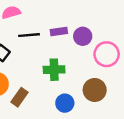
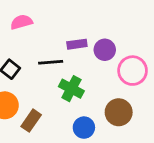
black line: (29, 35) -> (51, 62), moved
green cross: (54, 70) -> (71, 89), turned 30

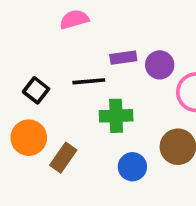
pink semicircle: (21, 22) -> (74, 19), moved
green cross: (71, 89) -> (116, 116), turned -30

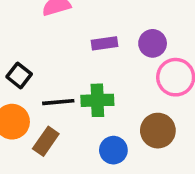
purple circle: (160, 65) -> (153, 43), moved
black line: (89, 81) -> (58, 102), moved

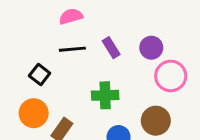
purple rectangle: (105, 43) -> (111, 48), turned 66
black line: (58, 102) -> (72, 49), moved

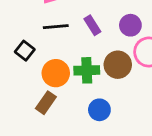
orange circle: (34, 113) -> (56, 73), moved
brown circle: (156, 121) -> (118, 65), moved

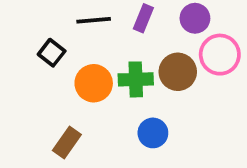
purple rectangle: (92, 25) -> (143, 18), turned 54
brown rectangle: (46, 103) -> (67, 143), moved

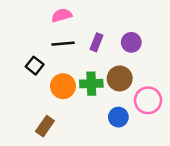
pink circle: (220, 55) -> (148, 100), moved
blue circle: (153, 133) -> (118, 117), moved

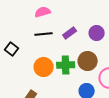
purple rectangle: (96, 42) -> (70, 33), turned 32
black square: (35, 66) -> (12, 49), moved

